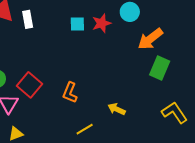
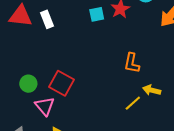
orange L-shape: (70, 93) -> (132, 63), moved
yellow line: (85, 129) -> (133, 103), moved

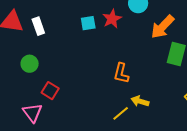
red square: (61, 83) -> (50, 91), size x0.7
green circle: (28, 84) -> (30, 64), moved

